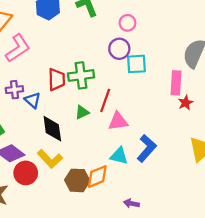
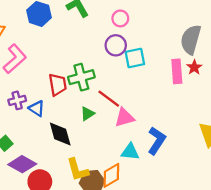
red line: (105, 100) -> (109, 99), turned -65
red star: (186, 103) -> (194, 67), moved
yellow L-shape: (50, 159) -> (78, 170), moved, turned 35

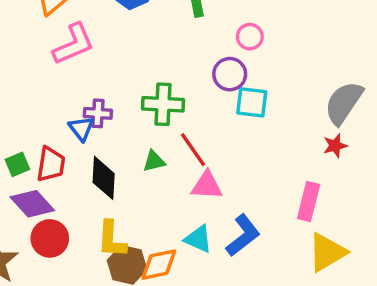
pink rectangle: (177, 71) -> (309, 202), moved
red trapezoid: (58, 85) -> (51, 164), moved
purple cross: (17, 100) -> (98, 113), moved

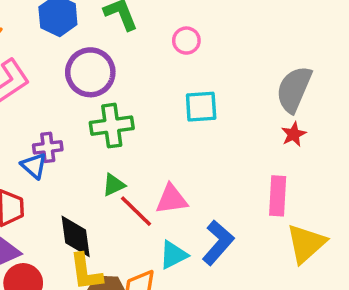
purple circle: (230, 74) -> (90, 72), moved, size x1.4
red line: (193, 150) -> (136, 211), moved
black diamond: (104, 178) -> (76, 236), moved
cyan triangle: (198, 239) -> (173, 255), turned -40

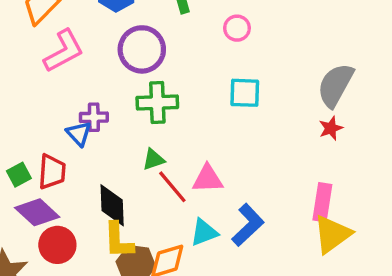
pink rectangle: (278, 196) -> (322, 202), moved

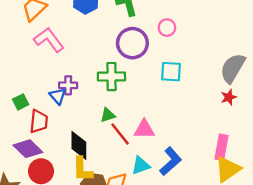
purple circle: (142, 49) -> (132, 43), moved
pink L-shape: (64, 51) -> (49, 40), turned -100
green square: (19, 175) -> (21, 102), moved

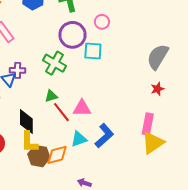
cyan square: (171, 72) -> (93, 51), moved
green cross: (111, 77) -> (54, 63), turned 30
red star: (229, 97) -> (157, 89), moved

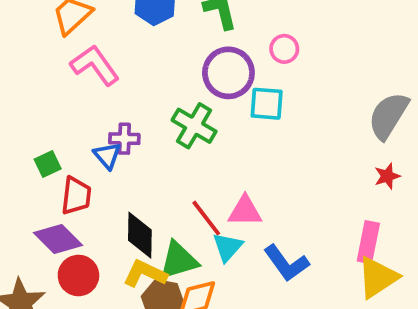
green triangle: (51, 96) -> (179, 260), moved, size x1.6
blue L-shape: (104, 136) -> (286, 263), turned 95
cyan triangle: (79, 139) -> (228, 247), moved, turned -30
yellow L-shape: (29, 142) -> (145, 274), turned 115

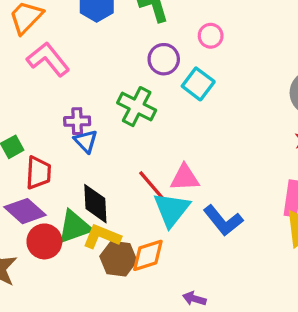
purple circle: (228, 73) -> (164, 59), size x0.7
cyan square: (267, 104) -> (198, 84), turned 36
blue triangle: (107, 156) -> (86, 141), moved
cyan triangle: (228, 247) -> (172, 209), size x1.4
green triangle: (179, 260) -> (75, 227), moved

